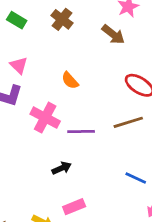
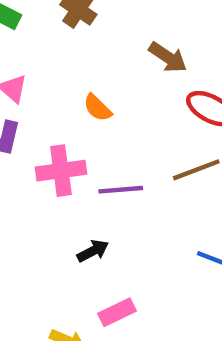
brown arrow: (113, 34) -> (168, 57), moved
pink cross: (45, 118) -> (61, 171), turned -32

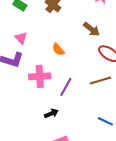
purple line: (121, 190) -> (66, 87), turned -60

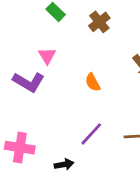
pink cross: (40, 76) -> (20, 148), moved

